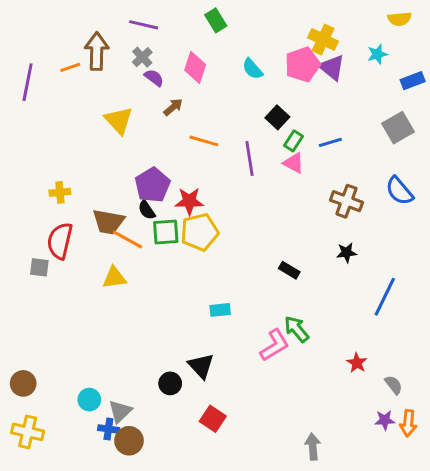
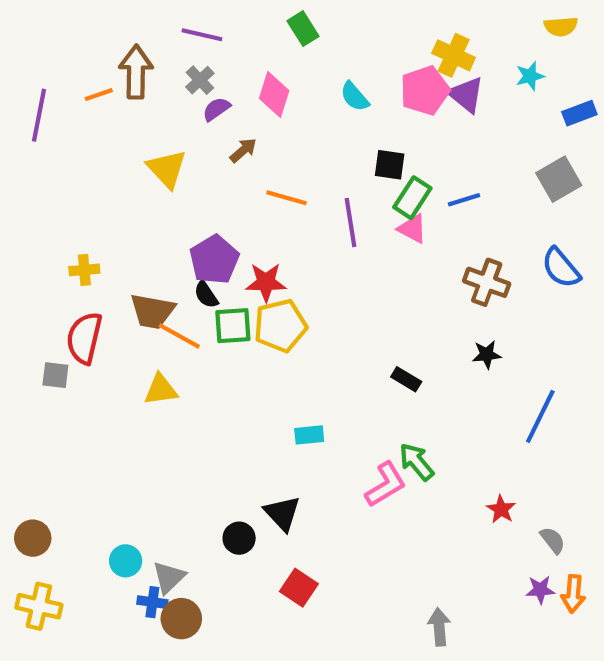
purple semicircle: (154, 78) -> (216, 109), turned -72
black square: (277, 117) -> (390, 165), turned -35
green rectangle: (294, 141) -> (412, 198), size x1.4

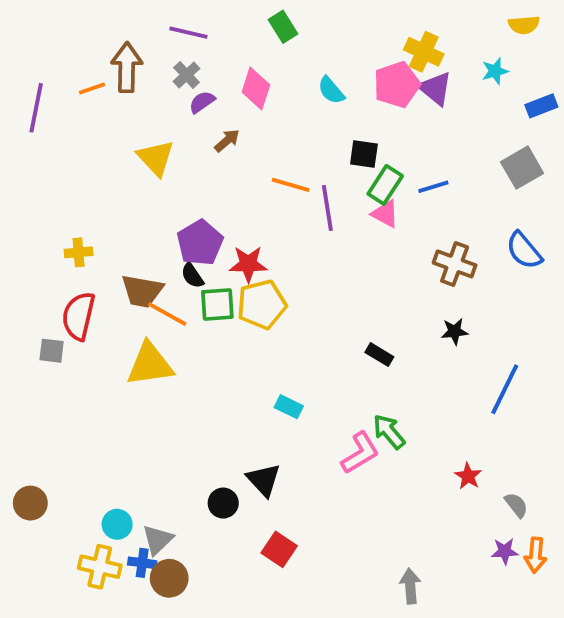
orange line: (287, 198) -> (291, 185), moved
yellow triangle: (161, 390) -> (150, 364), size x1.5
cyan rectangle: (309, 435) -> (289, 407), turned 32
yellow cross: (39, 606) -> (100, 567), moved

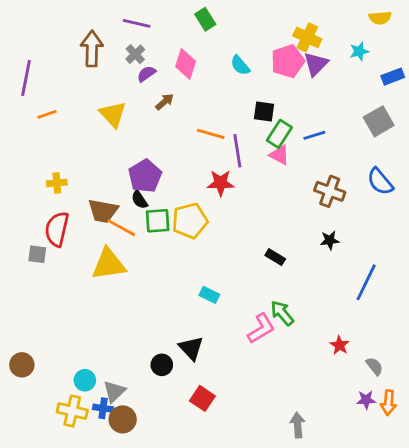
orange line: (92, 88) -> (47, 114), moved
purple triangle: (435, 88) -> (316, 64), turned 36
red star: (248, 264) -> (221, 183), moved

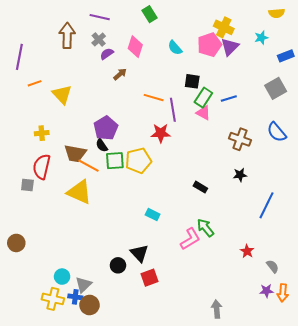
yellow triangle: (113, 114) -> (62, 94), moved
yellow triangle: (109, 264) -> (79, 192), turned 32
brown circle: (22, 365) -> (16, 243), moved
red square: (202, 398) -> (149, 278), moved, turned 36

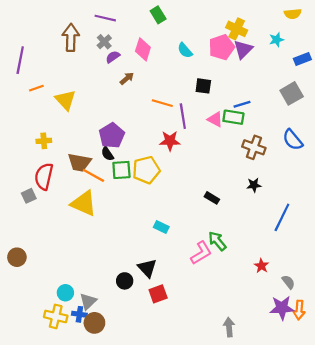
green rectangle: (203, 98) -> (233, 117), moved, turned 66
gray square: (27, 185) -> (29, 196), turned -32
purple star: (266, 291) -> (282, 308), size x1.6

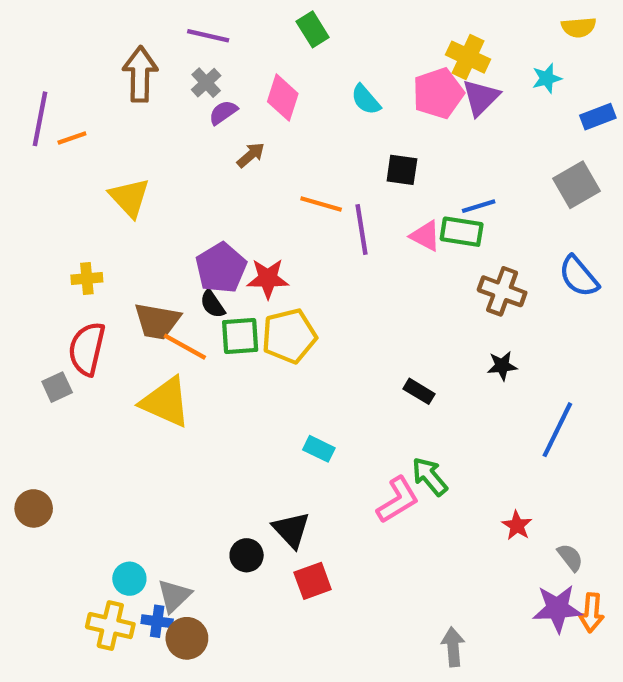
orange line: (36, 88) -> (72, 138), moved
red star: (170, 141) -> (268, 278), moved

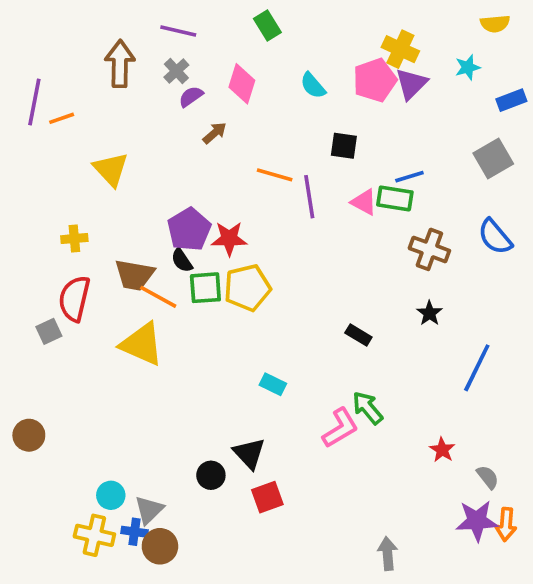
black star: (502, 366) -> (429, 313), turned -30

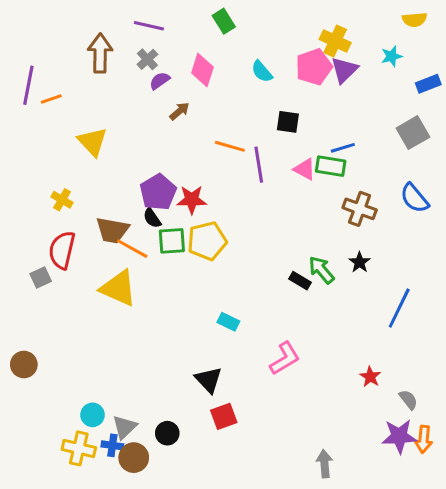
yellow cross: (74, 239) -> (62, 200), turned 35
green arrow: (368, 408) -> (321, 270), moved
black circle: (211, 475) -> (167, 433), moved

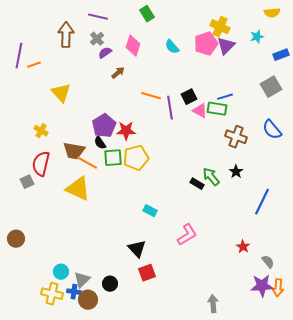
black square: (288, 122) -> (189, 97), moved, turned -35

